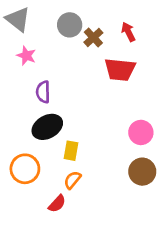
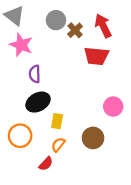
red arrow: (128, 32) -> (103, 26), size x1.5
pink star: (26, 56) -> (21, 45), size x1.5
brown circle: (142, 172) -> (93, 138), moved

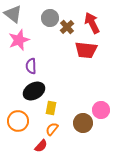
pink star: (21, 45) -> (19, 40), turned 30
pink circle: (113, 107) -> (101, 110), moved

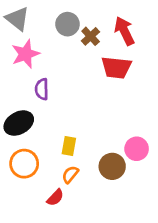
black ellipse: (34, 91) -> (19, 123), moved

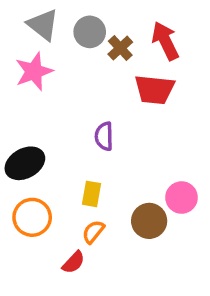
gray triangle: (17, 19) -> (43, 25), moved
purple semicircle: (42, 89) -> (104, 136), moved

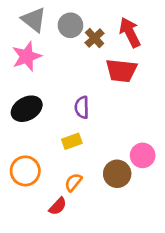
black ellipse: (25, 163) -> (27, 109), moved
yellow rectangle: (91, 194) -> (72, 141), moved, turned 60

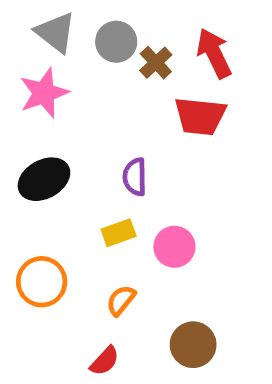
pink circle: (143, 155) -> (174, 247), moved
brown circle: (117, 174) -> (193, 345), moved
red semicircle: (58, 206) -> (105, 361), moved

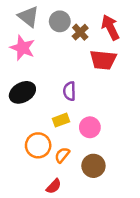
pink star: (44, 93) -> (22, 48), turned -30
orange circle: (42, 282) -> (38, 145), moved
brown circle: (193, 345) -> (93, 166), moved

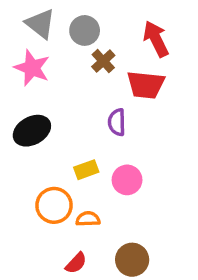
brown cross: (80, 32) -> (103, 61), moved
purple semicircle: (69, 91) -> (117, 122), moved
orange semicircle: (62, 155) -> (88, 219), turned 49
brown circle: (93, 166) -> (132, 260), moved

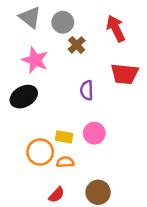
pink star: (32, 68) -> (35, 60), moved
red trapezoid: (146, 85) -> (125, 74), moved
yellow rectangle: (86, 170) -> (64, 137), moved, turned 30

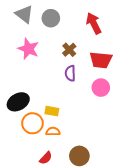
brown cross: (77, 45) -> (69, 50), moved
black ellipse: (24, 97) -> (18, 102), moved
pink circle: (94, 133) -> (101, 88), moved

